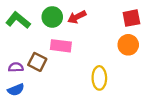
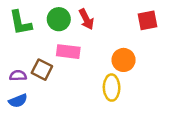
red arrow: (77, 17) -> (86, 19), turned -90
green L-shape: (18, 20) -> (20, 23), turned -140
orange circle: (128, 45) -> (124, 60), moved

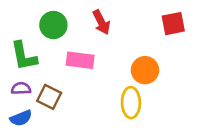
green circle: (59, 19) -> (53, 25), moved
green L-shape: (20, 23) -> (24, 56), moved
brown square: (42, 70) -> (49, 97), moved

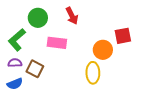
red square: (173, 24) -> (123, 36), moved
green L-shape: (24, 56) -> (17, 40), turned 60

